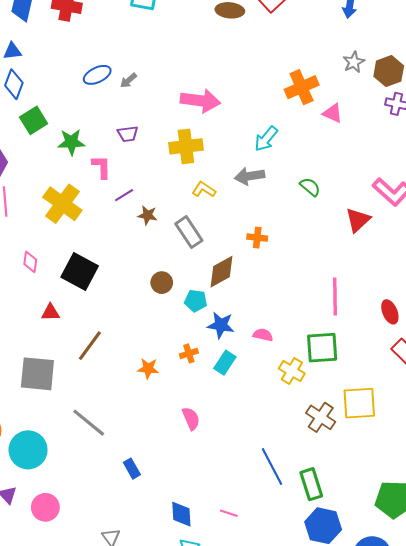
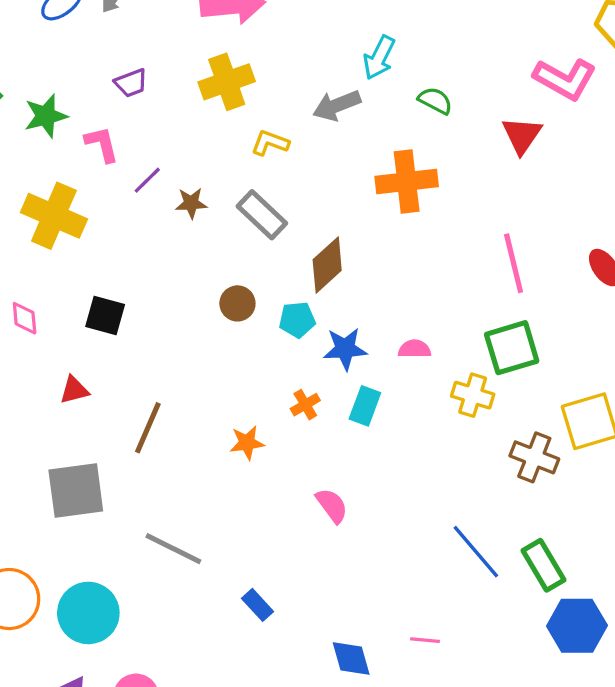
cyan arrow: (266, 139) -> (379, 58), moved
orange cross: (257, 238) -> (407, 182), moved, size x1.8
black square: (80, 271) -> (105, 315), size x0.7

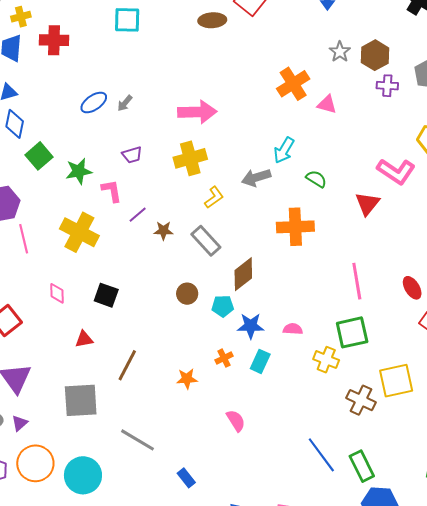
yellow L-shape: (270, 143) -> (214, 197), turned 120

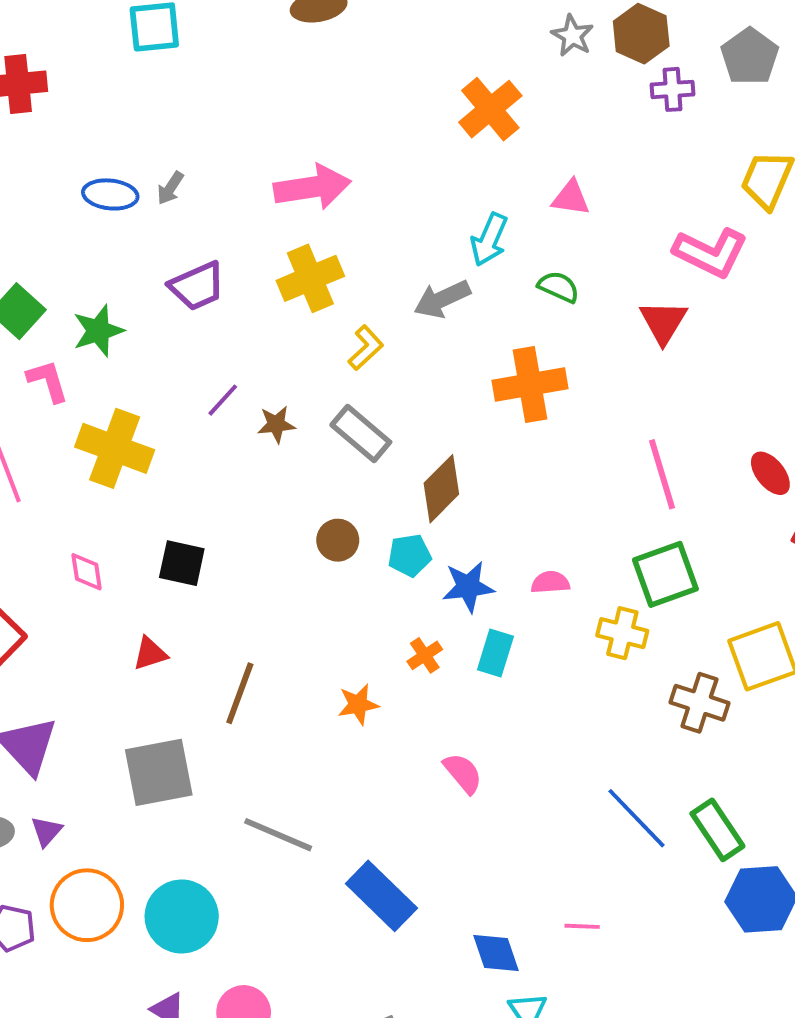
blue ellipse: (94, 103) -> (110, 194), turned 48
pink triangle: (327, 104) -> (571, 198), moved
purple trapezoid: (132, 155) -> (197, 286), size x1.4
pink L-shape: (112, 191) -> (48, 381), moved
blue rectangle: (186, 478) -> (381, 896), size x1.8

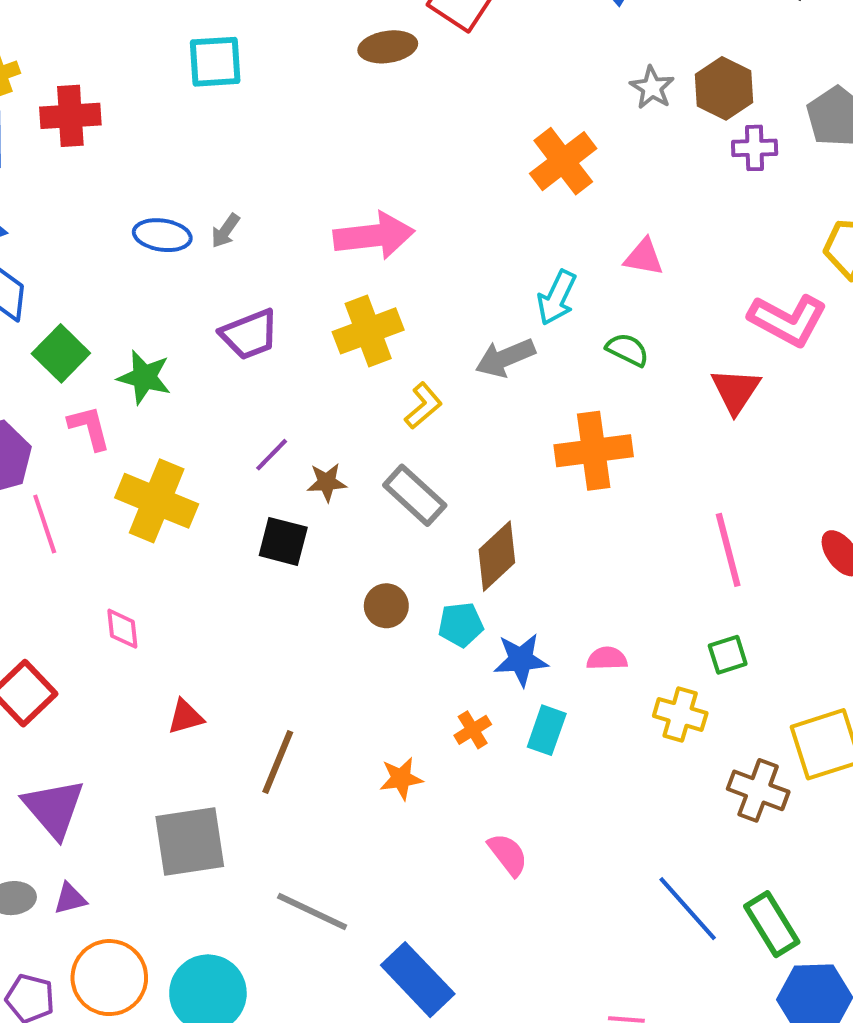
green star: (98, 331) -> (144, 377), turned 30
black square: (182, 563) -> (283, 541), moved
green square: (665, 574) -> (728, 655), size x0.6
purple triangle: (47, 831) -> (70, 899), turned 32

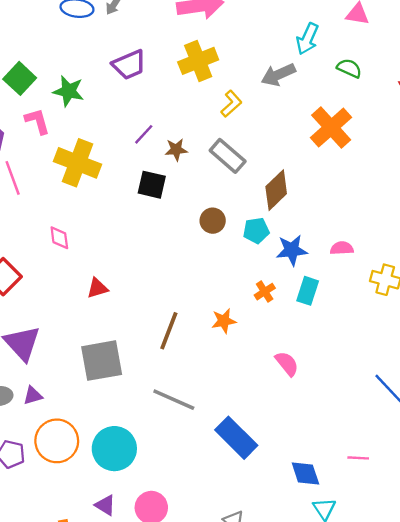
orange cross: (594, 451) -> (331, 127), turned -33
brown line: (278, 762) -> (169, 331), moved

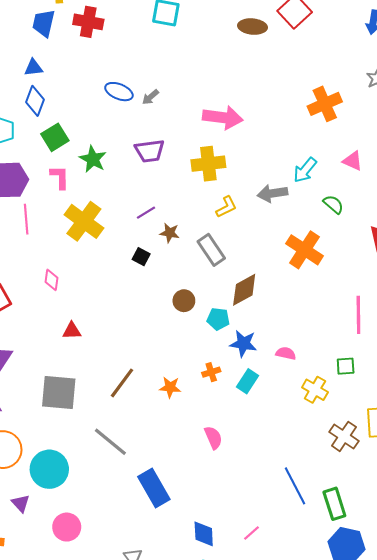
orange cross: (331, 127) -> (305, 250), turned -30
black square: (152, 185) -> (141, 257), size x0.7
pink line: (358, 458) -> (251, 533), turned -60
purple triangle: (105, 505) -> (21, 503), moved

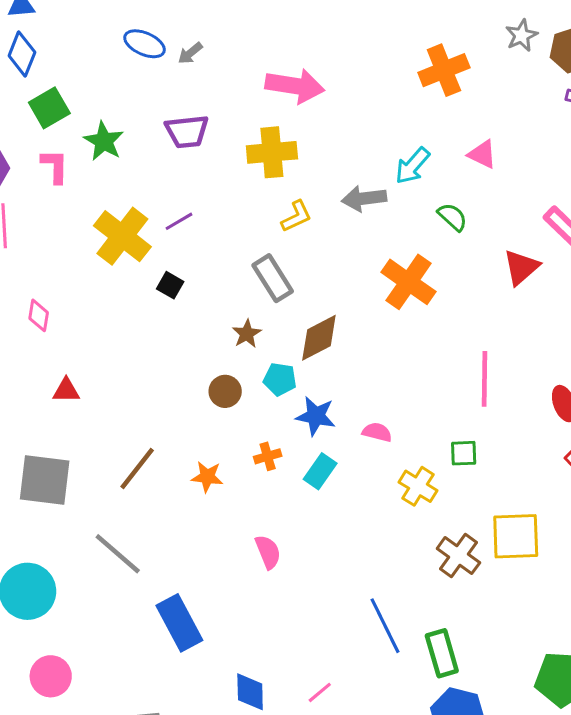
yellow cross: (84, 221) -> (122, 236), moved
brown star: (170, 233) -> (247, 334), moved, turned 30
brown circle: (184, 301) -> (225, 391), moved

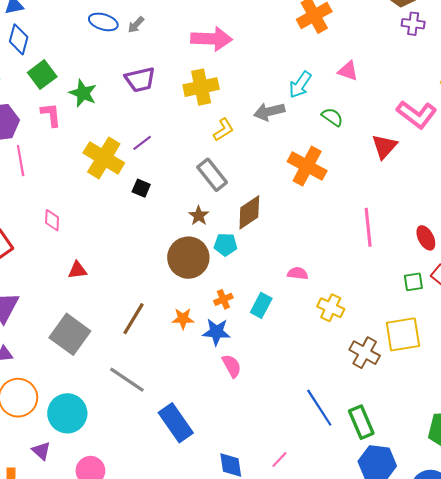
brown circle: (225, 391) -> (188, 258), size x1.8
blue star: (316, 416) -> (216, 332), moved
green square: (464, 453) -> (413, 282), moved
gray square: (45, 480) -> (70, 334), turned 36

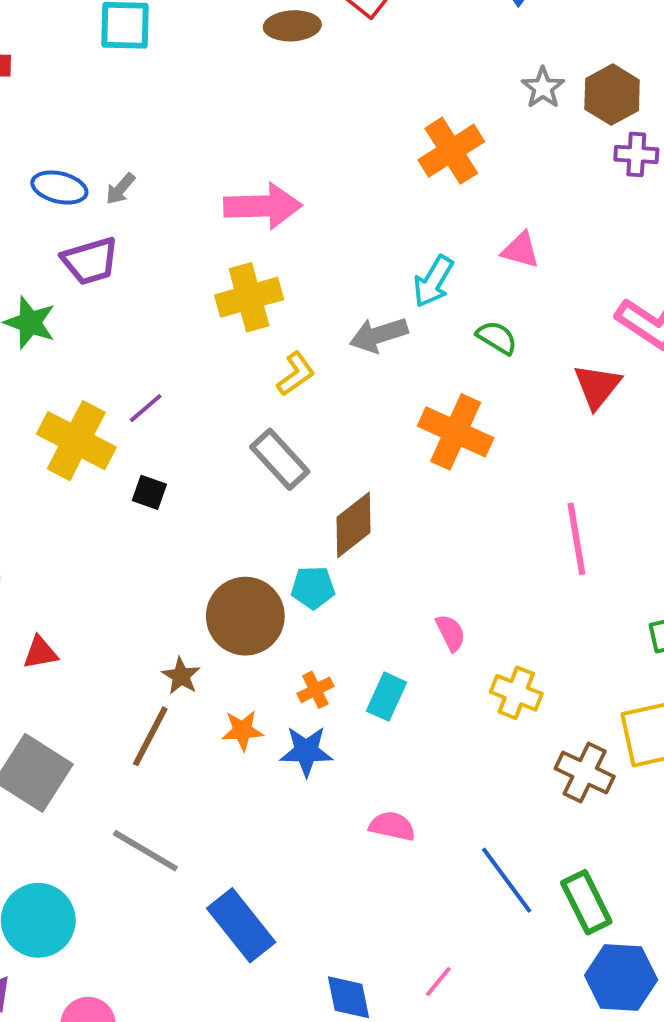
purple trapezoid: (140, 80) -> (90, 261), moved
brown star: (199, 216) -> (181, 676), moved
pink semicircle: (298, 273) -> (451, 633), turned 60
pink semicircle: (232, 366) -> (392, 826), moved, turned -45

